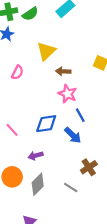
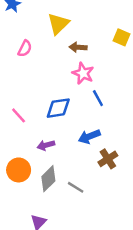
blue arrow: (73, 135) -> (89, 137), moved, turned 114
gray line: (71, 188) -> (76, 187), moved

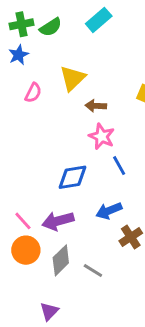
pink semicircle: (25, 49) -> (33, 93), moved
pink line: (19, 115) -> (23, 221), moved
purple arrow: (46, 145) -> (58, 221), size x1.5

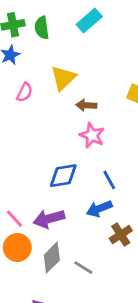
green semicircle: (51, 27) -> (42, 28), turned 115
blue line: (119, 166) -> (109, 180), moved

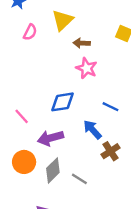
blue line: (109, 180) -> (111, 107), moved, turned -35
blue arrow: (99, 209) -> (92, 130), turned 70
pink line: (14, 219) -> (22, 116), moved

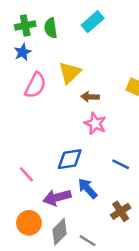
pink semicircle: (30, 32) -> (35, 85), size x1.5
blue arrow: (92, 130) -> (88, 188), moved

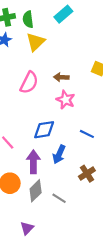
yellow triangle: (70, 73) -> (36, 42), moved
pink semicircle: (35, 85) -> (29, 83), moved
blue arrow: (88, 188) -> (59, 154), turned -114
purple arrow: (57, 197) -> (33, 162), turned 105

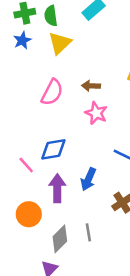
blue diamond: (44, 130) -> (53, 149), moved
gray diamond: (36, 191) -> (60, 239), moved
gray line: (59, 198) -> (88, 232), turned 48

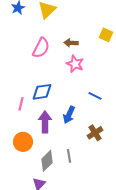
pink line: (26, 165) -> (21, 104), turned 56

